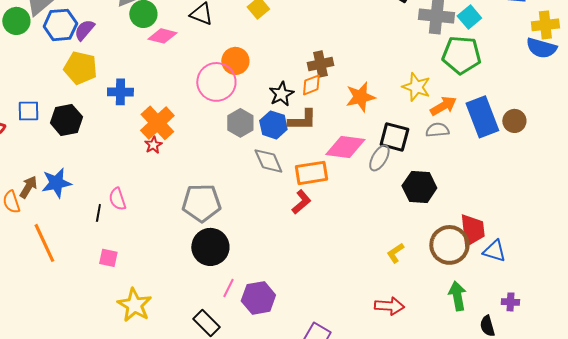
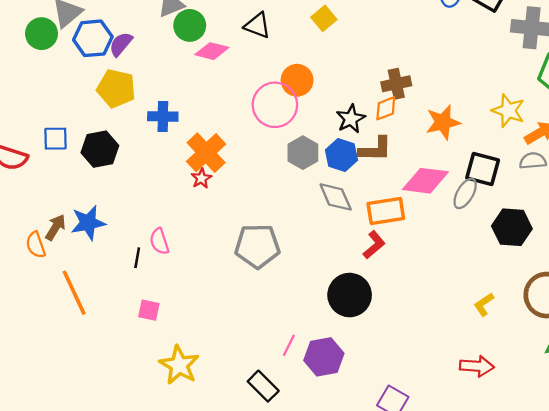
black circle: (210, 247) -> (350, 295), moved

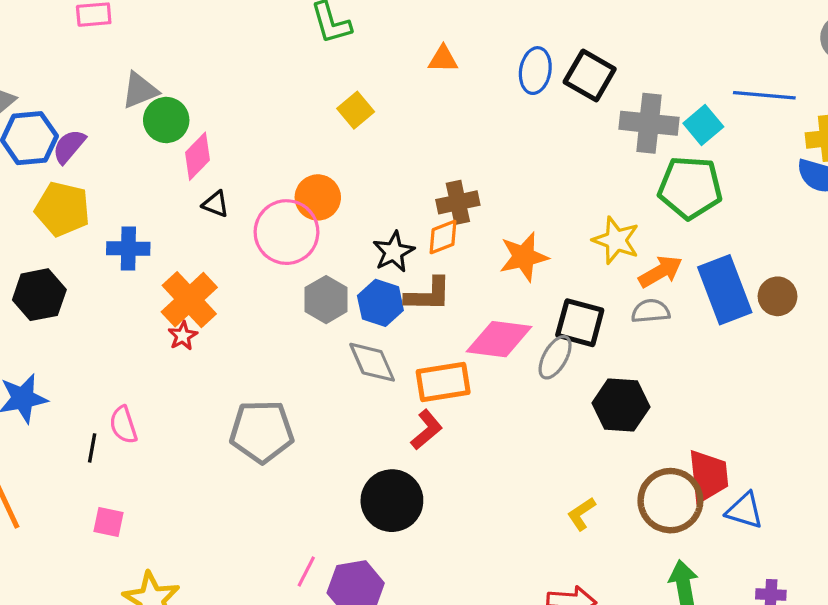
black triangle: (257, 25) -> (216, 204), moved, size x0.7
pink diamond: (212, 51) -> (198, 156), turned -60

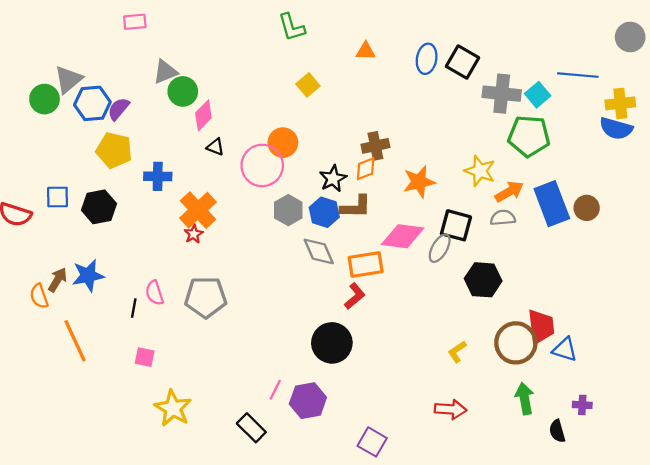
gray pentagon: (262, 431) -> (206, 297), moved

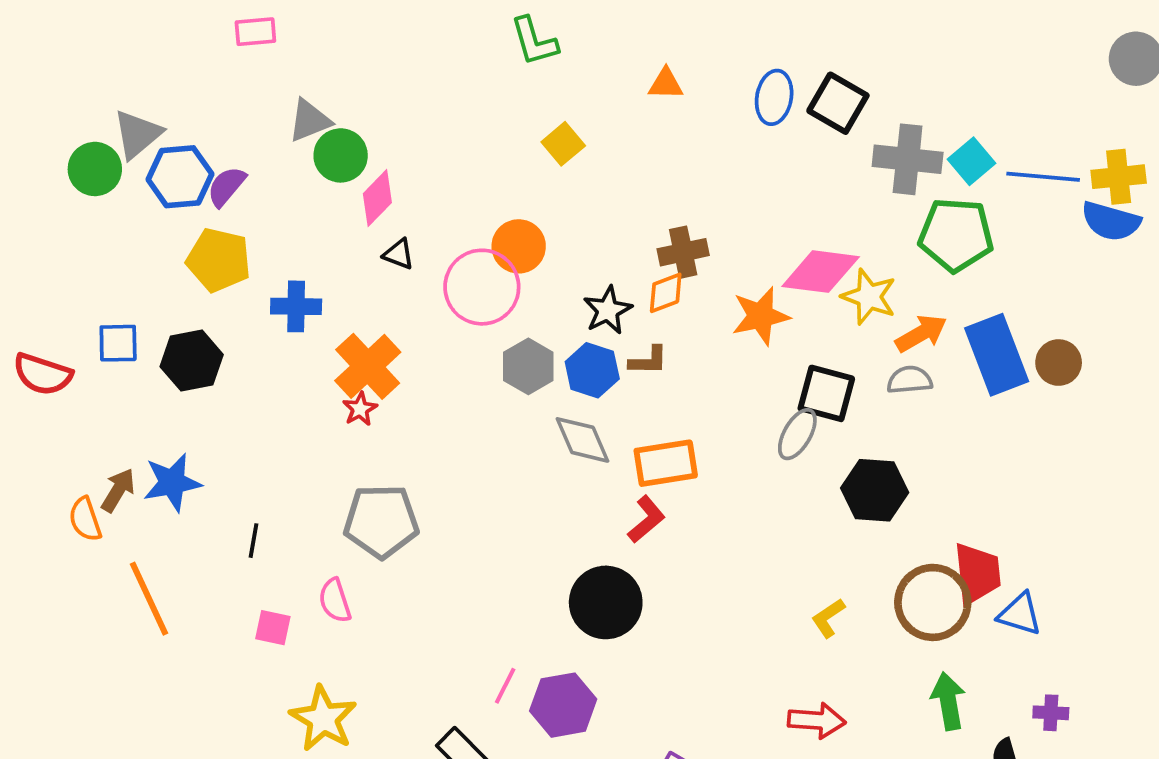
blue line: (578, 75) -> (1043, 177), moved
brown L-shape: (356, 207) -> (648, 361), size x0.7
pink diamond: (403, 236) -> (821, 272), moved
pink semicircle: (154, 293) -> (335, 601), moved

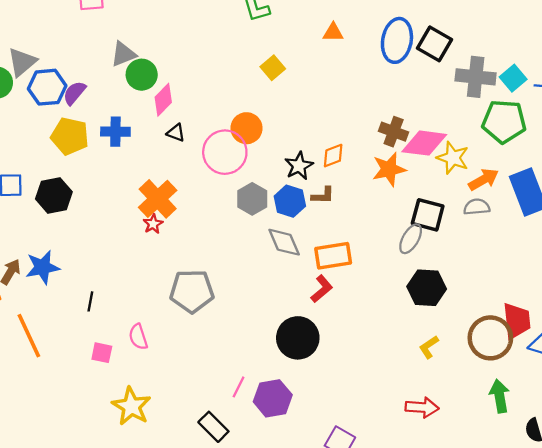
blue ellipse: (774, 97) -> (397, 40), size x1.4
brown cross: (683, 252) -> (394, 132), moved, turned 32
blue cross: (296, 306) -> (115, 132), moved
black hexagon: (875, 490) -> (427, 288), moved
gray pentagon: (381, 521) -> (192, 291), moved

